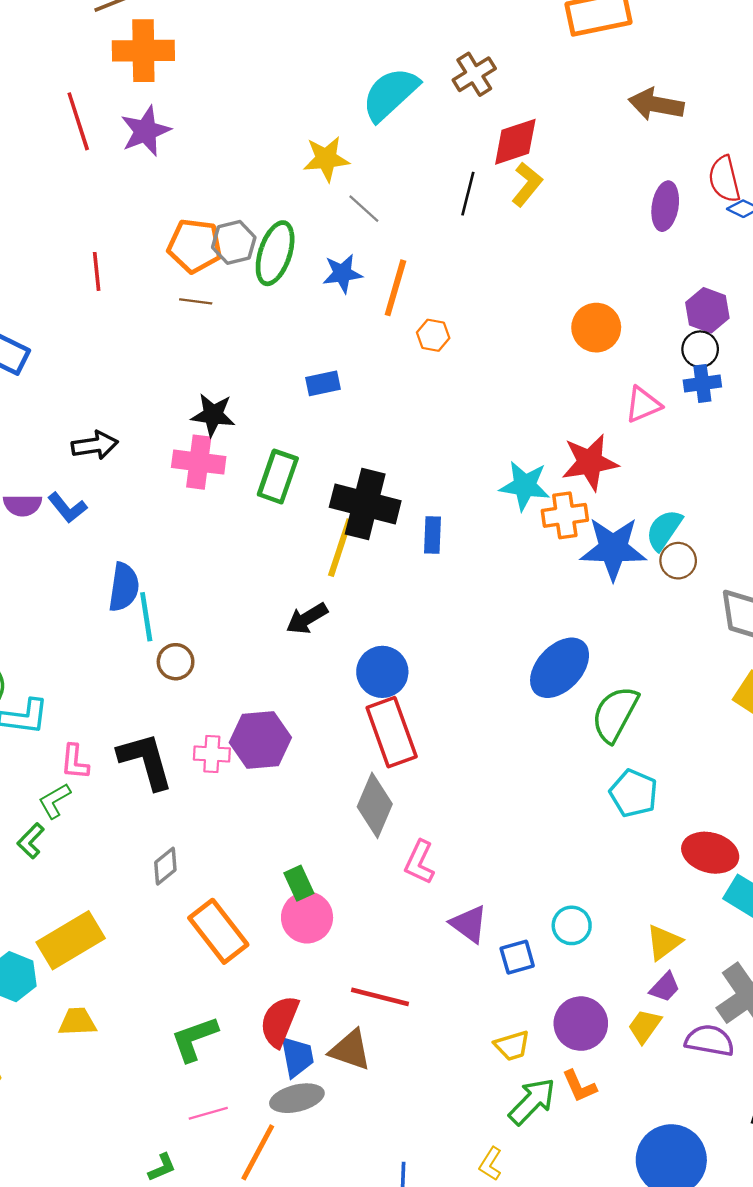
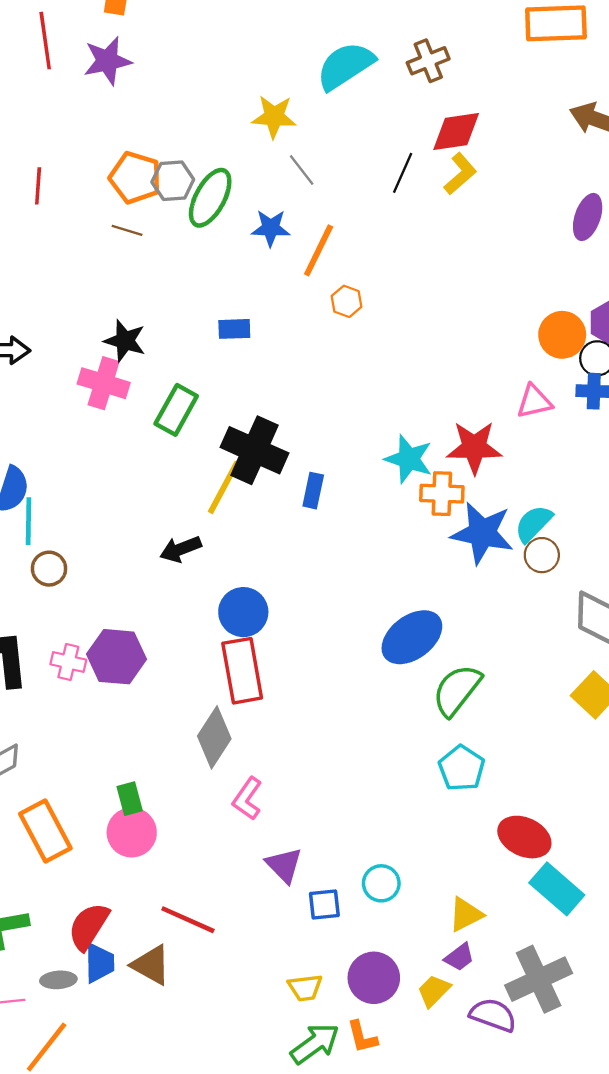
orange circle: (596, 328) -> (562, 335), moved
gray ellipse: (297, 1098) -> (58, 980), moved, size x0.7

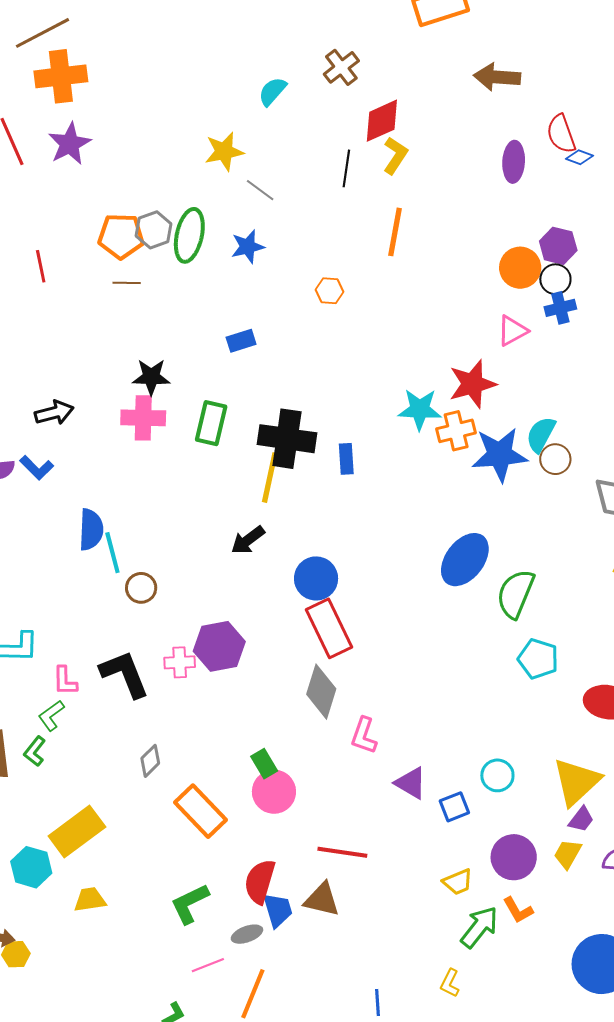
cyan semicircle: (345, 66) -> (272, 91), size x0.6
orange line: (319, 250) -> (395, 232), moved
yellow triangle: (466, 914) -> (576, 782), size x1.6

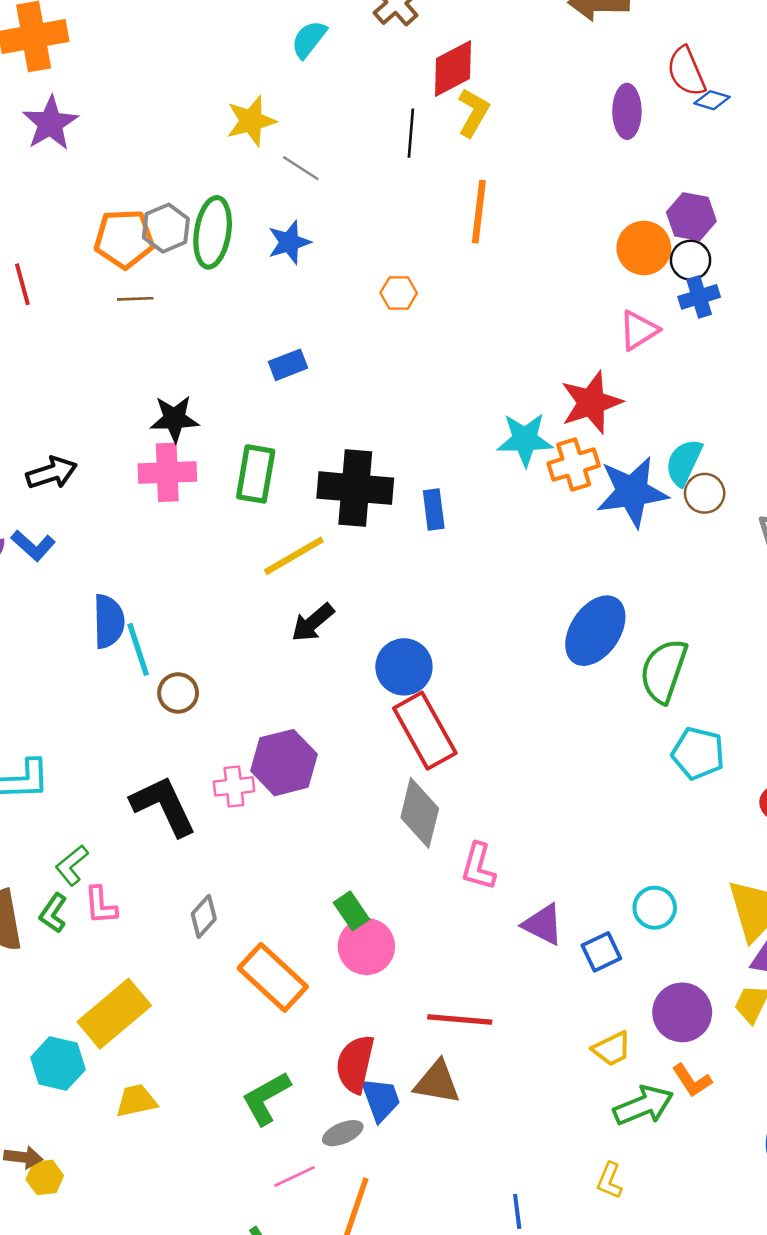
yellow line: (270, 478) -> (294, 556), moved, turned 51
pink L-shape: (65, 681) -> (101, 905), moved
green arrow: (479, 927) -> (643, 1105), turned 33

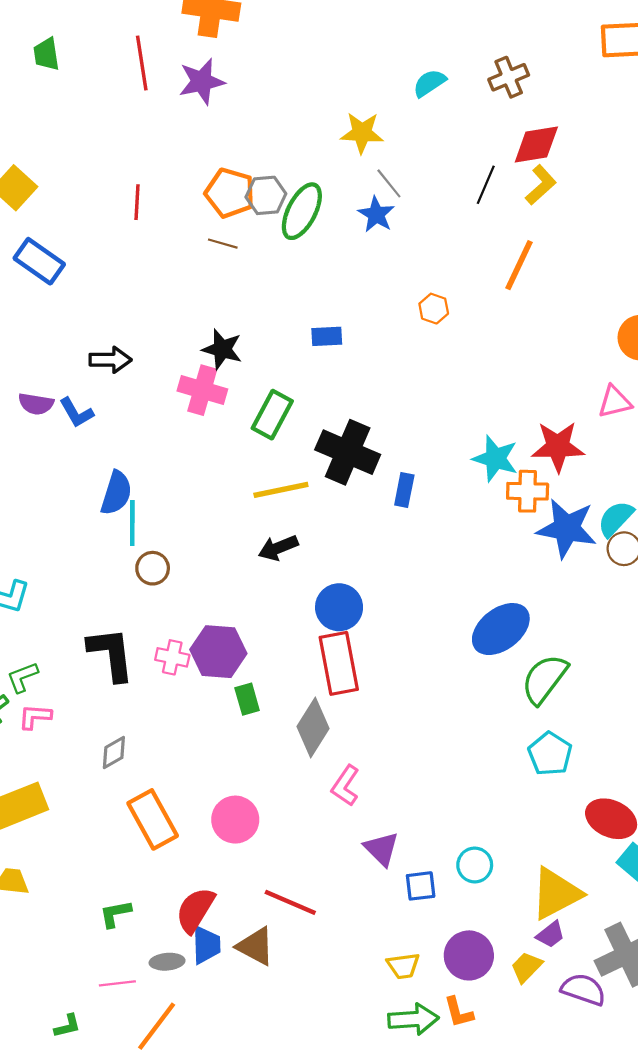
blue star: (289, 242) -> (376, 214), moved, turned 30
pink L-shape: (101, 905) -> (35, 717), turned 80
green rectangle: (351, 911) -> (247, 699), moved
green L-shape: (266, 1098) -> (115, 914), size x0.7

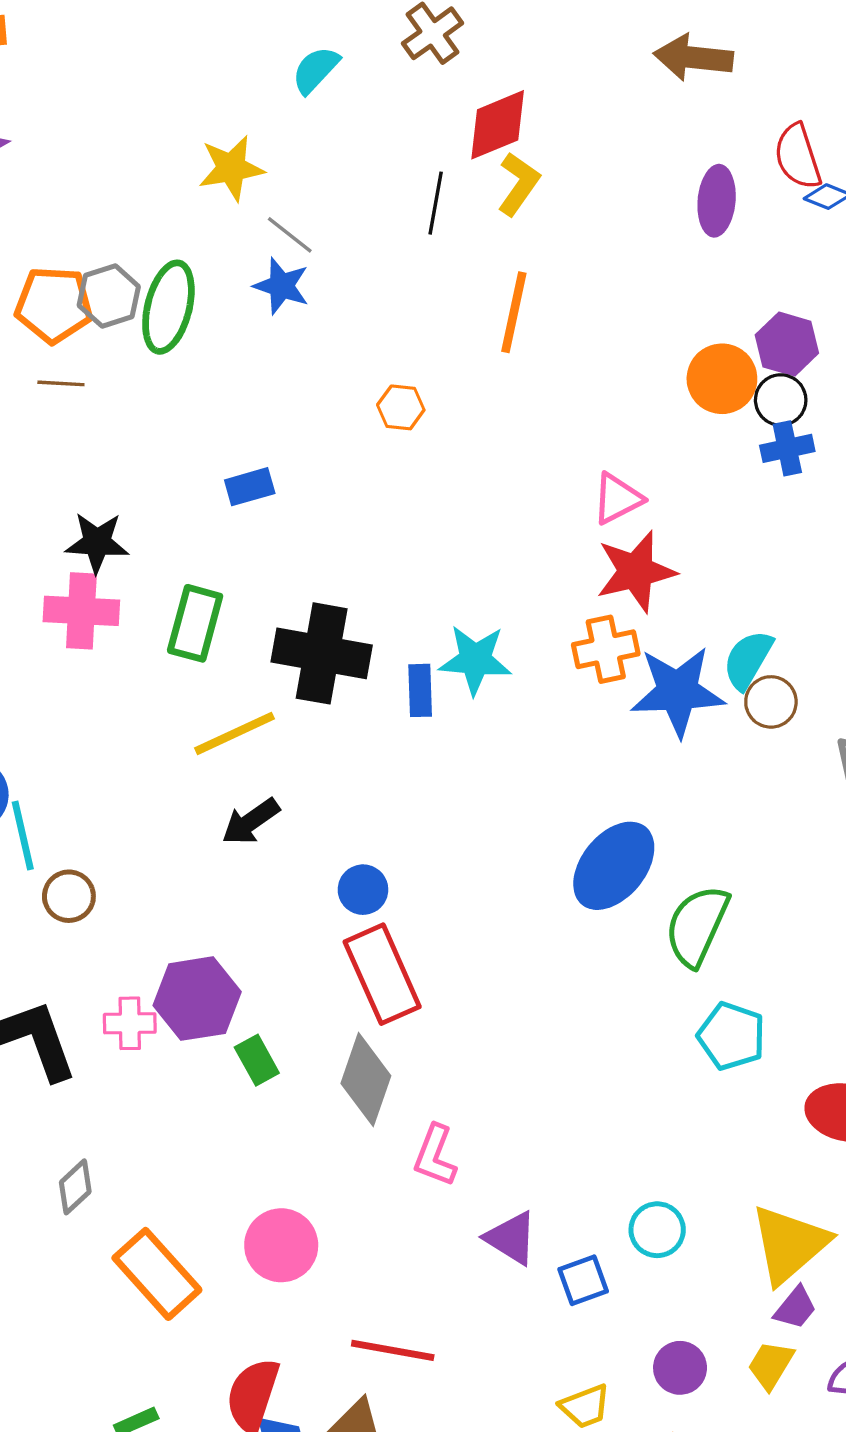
pink triangle: (615, 402) -> (617, 499), moved
cyan star: (495, 458) -> (475, 660), moved
blue circle: (339, 607) -> (363, 890), size x0.7
purple circle: (469, 955) -> (680, 1368), size x0.7

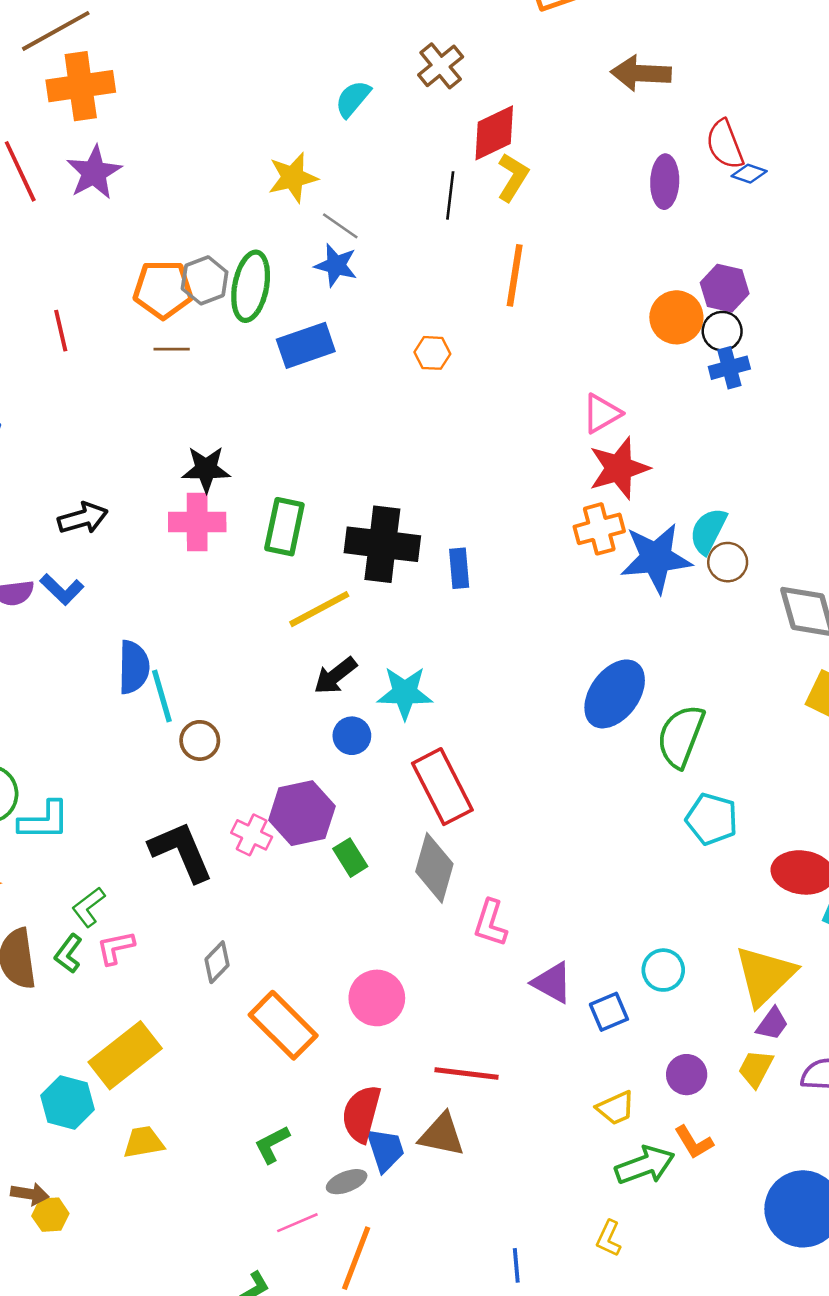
blue rectangle: (250, 487) -> (306, 345), moved, size x1.5
cyan star: (475, 660) -> (405, 693), moved
blue circle: (363, 890) -> (352, 736), moved
pink cross: (130, 1023) -> (252, 835), turned 30

